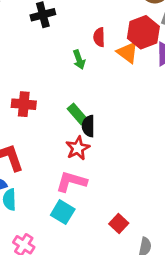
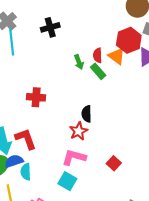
red semicircle: (99, 37) -> (98, 55), moved
green rectangle: (77, 114) -> (98, 71), moved
red square: (119, 224) -> (114, 163), moved

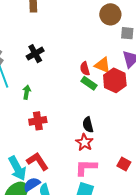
red hexagon: (129, 40) -> (115, 80), moved
green arrow: (79, 62) -> (27, 92), moved, turned -136

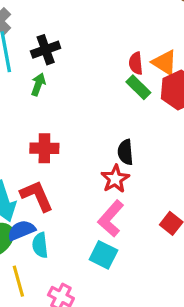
black cross: (35, 54) -> (46, 50), moved
red cross: (38, 121) -> (44, 148), moved
pink L-shape: (86, 167) -> (111, 218), turned -60

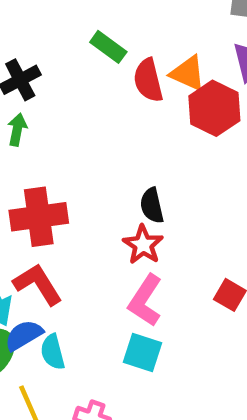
red semicircle: (136, 63) -> (148, 80), size x1.4
green rectangle: (138, 87) -> (108, 47), moved
red cross: (44, 148) -> (39, 217), size x1.4

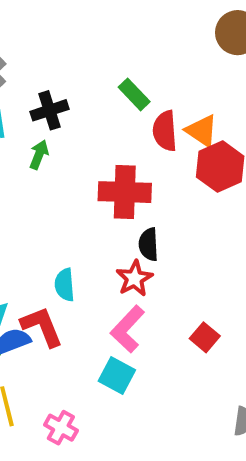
red cross: (39, 217) -> (125, 192), moved
red L-shape: (38, 284) -> (42, 326), moved
cyan semicircle: (53, 352) -> (65, 285), moved

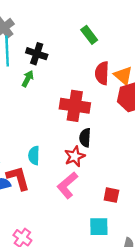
green rectangle: (134, 94) -> (89, 35), moved
black cross: (49, 110) -> (37, 54), turned 30
red square: (205, 337) -> (111, 195), turned -35
cyan square: (117, 375) -> (99, 227), moved, turned -36

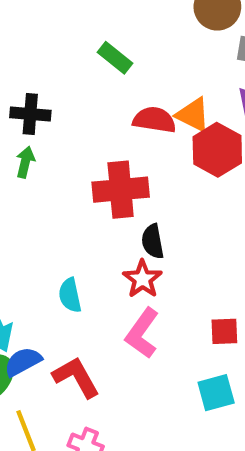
red semicircle: (102, 73) -> (154, 120), turned 110
red L-shape: (18, 178) -> (76, 377), moved

